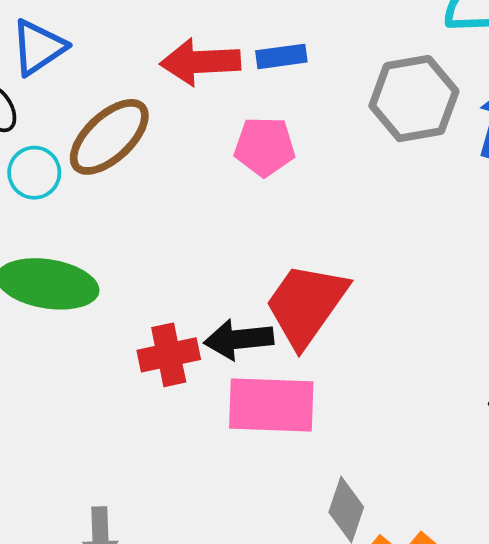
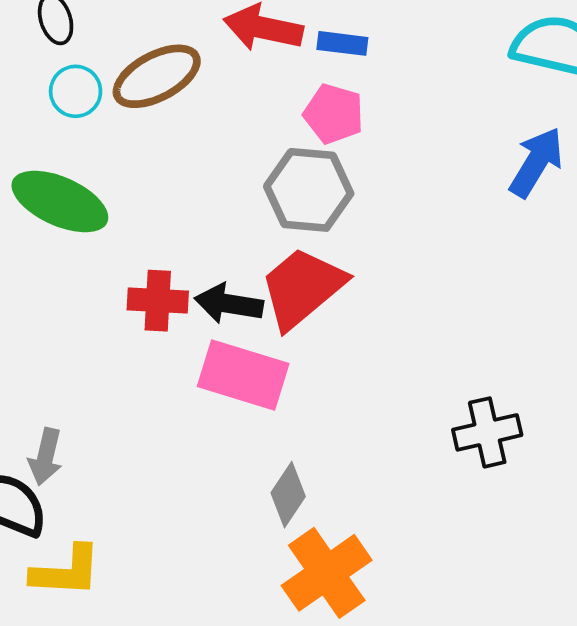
gray hexagon: (414, 99) -> (309, 190), moved
pink pentagon: (265, 147) -> (334, 114), moved

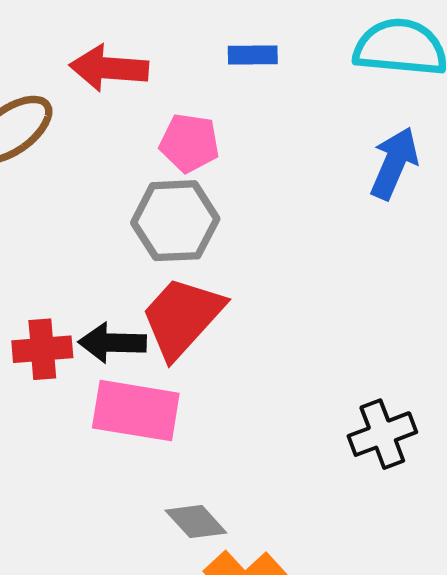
blue rectangle: (342, 43) -> (253, 55), moved
gray diamond: (288, 495) -> (196, 522), turned -68

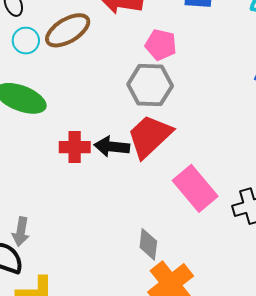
pink rectangle: (136, 411) -> (195, 188), moved, turned 36
gray diamond: (196, 522) -> (148, 244), turned 44

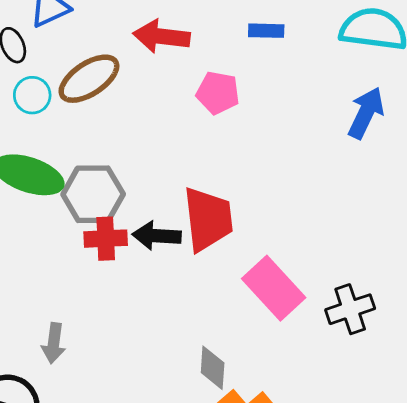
gray hexagon: (150, 85) -> (93, 194), moved
red trapezoid: (150, 136) -> (208, 219), turned 129
gray arrow: (21, 232) -> (54, 343), moved

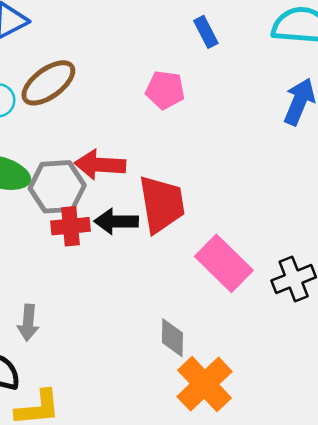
blue rectangle: (266, 31) -> (206, 32), turned 64
red arrow: (162, 36) -> (100, 165), moved

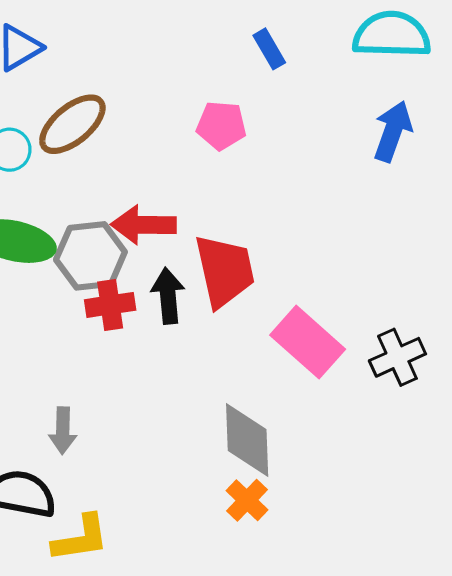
black arrow: (116, 221) -> (168, 296), turned 87
gray diamond: (172, 338) -> (247, 440), size x1.5
orange cross: (205, 384) -> (247, 500), moved, size x0.6

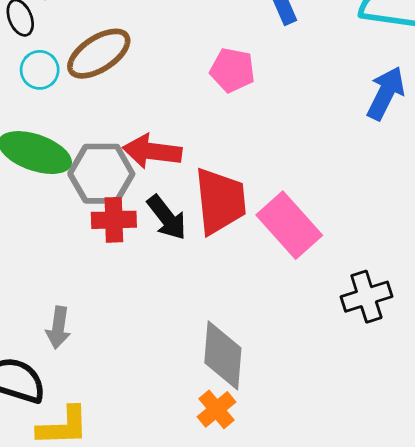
black arrow: (168, 296) -> (167, 218), turned 141
pink rectangle: (308, 342) -> (289, 225), moved

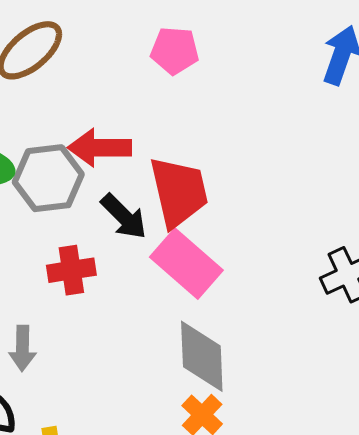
red cross: (114, 220) -> (71, 270), moved
pink rectangle: (289, 225) -> (186, 264), moved

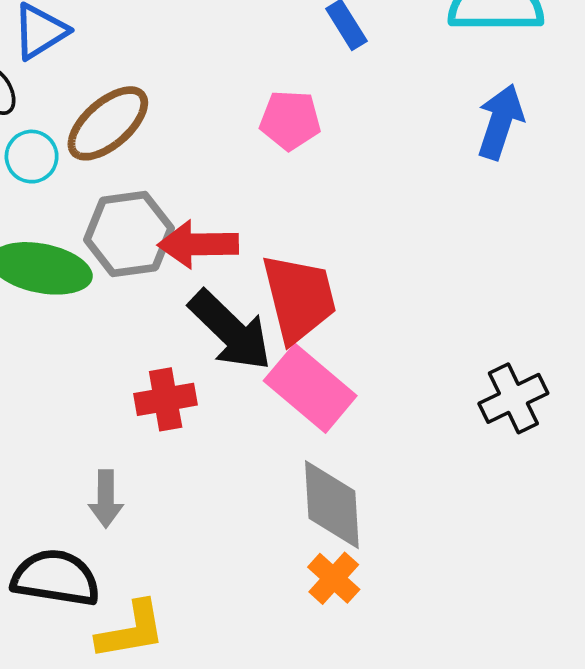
gray hexagon: (48, 178) -> (129, 234), moved
black arrow: (124, 217) -> (230, 330), size x1.4

